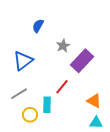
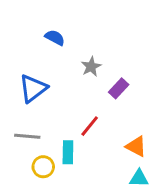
blue semicircle: (38, 26) -> (55, 38), turned 88
purple rectangle: (82, 61) -> (119, 88), size x0.6
gray line: (19, 94) -> (27, 136), turned 36

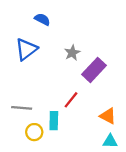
blue semicircle: (55, 38) -> (42, 19), moved
blue triangle: (33, 88) -> (26, 49), moved
purple rectangle: (119, 88) -> (94, 70), size x1.5

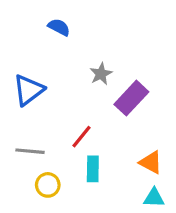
blue triangle: (26, 49) -> (28, 90), moved
red line: (71, 100) -> (82, 137), moved
cyan rectangle: (54, 121) -> (93, 169), moved

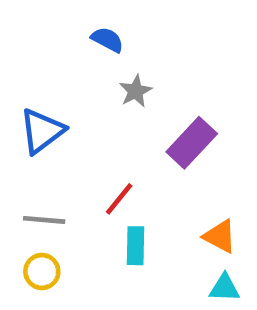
blue semicircle: (59, 27) -> (107, 40), moved
gray star: (101, 74) -> (136, 91), moved
yellow circle: (48, 185) -> (42, 271), moved

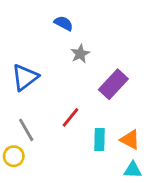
gray line: (44, 220) -> (26, 130), turned 55
cyan rectangle: (136, 246) -> (100, 140), moved
yellow circle: (42, 271) -> (14, 156), moved

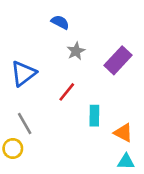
purple rectangle: (113, 84) -> (118, 60), moved
red line: (70, 117) -> (67, 92), moved
cyan rectangle: (100, 140) -> (94, 116), moved

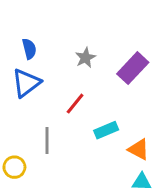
blue semicircle: (60, 22) -> (29, 49), moved, turned 48
cyan rectangle: (94, 116) -> (106, 130), turned 66
gray line: (25, 123) -> (47, 141), moved, turned 30

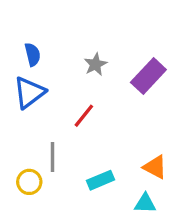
cyan rectangle: (106, 130) -> (100, 180), moved
yellow circle: (14, 167) -> (29, 182), moved
cyan triangle: (142, 182) -> (145, 203), moved

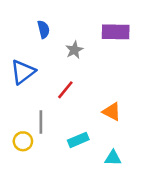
blue semicircle: (33, 54) -> (43, 29), moved
purple rectangle: (148, 76) -> (116, 32), moved, turned 48
orange triangle: (155, 167) -> (112, 112), moved

